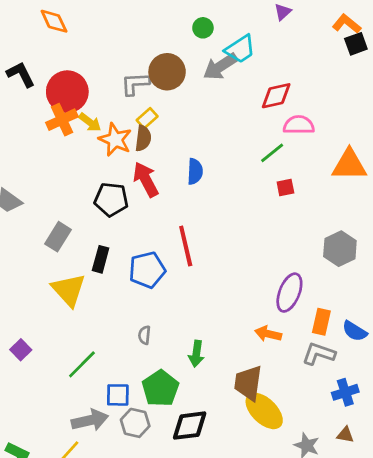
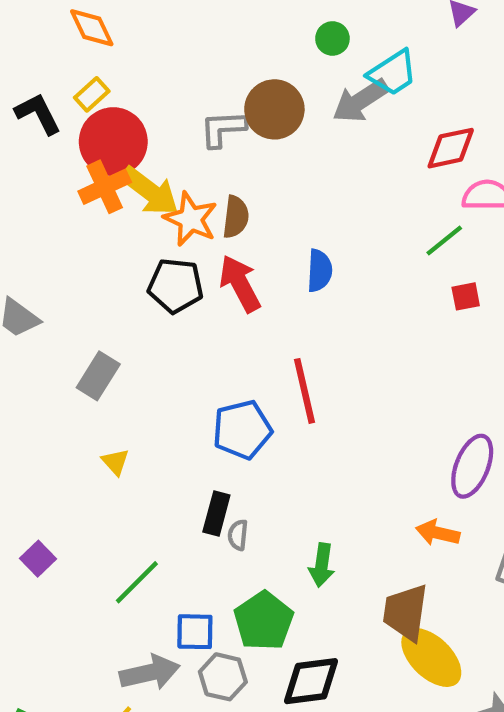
yellow rectangle: (147, 118) -> (92, 94), moved
yellow arrow: (90, 122) -> (150, 191), size x1.6
black pentagon: (111, 199) -> (176, 286), moved
black rectangle: (101, 259) -> (216, 513), moved
yellow triangle: (69, 290) -> (115, 462), size x0.5

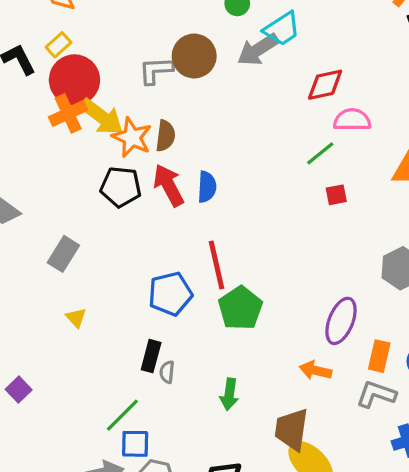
blue semicircle: (320, 271) -> (207, 187), moved
green line: (137, 582) -> (122, 415), moved
green pentagon: (264, 621) -> (240, 308), moved

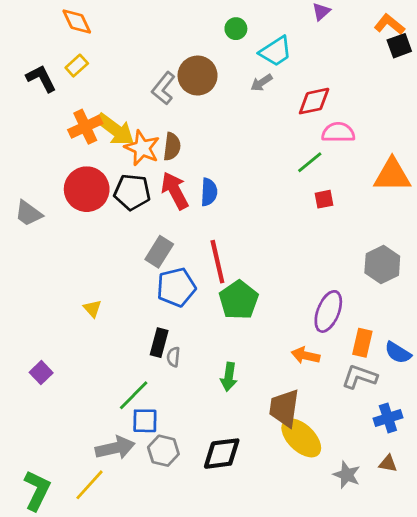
gray arrow: (258, 50) -> (261, 83), moved, size x0.6
gray L-shape: (156, 70) -> (163, 88), turned -48
red circle: (74, 80) -> (87, 189), moved
gray rectangle: (63, 254) -> (159, 252), moved

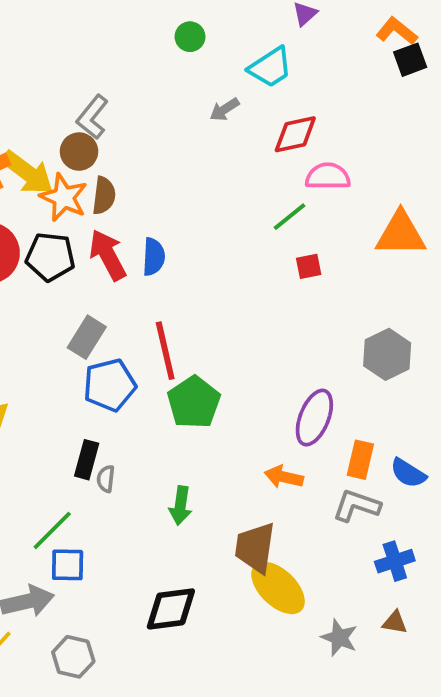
cyan trapezoid: (276, 51) -> (270, 67), moved
brown circle: (198, 76) -> (79, 152), moved, size x0.7
gray hexagon: (163, 451) -> (73, 657), moved

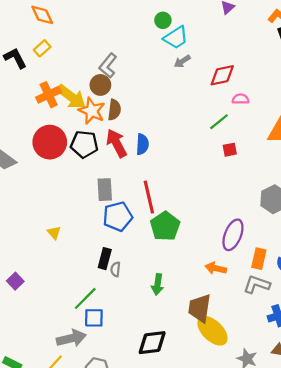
cyan trapezoid: (270, 67) -> (176, 38), moved
pink semicircle: (328, 176) -> (241, 99), size x0.7
gray rectangle: (87, 337) -> (105, 190), turned -35

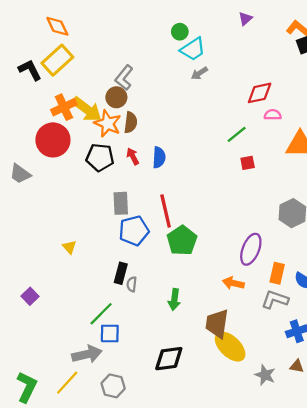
yellow rectangle: (42, 48) -> (57, 60), size x1.8
red diamond: (222, 75) -> (260, 93), moved
pink semicircle: (241, 99) -> (273, 115), moved
red circle: (50, 142) -> (53, 140), moved
red arrow: (117, 143) -> (133, 156), size x0.6

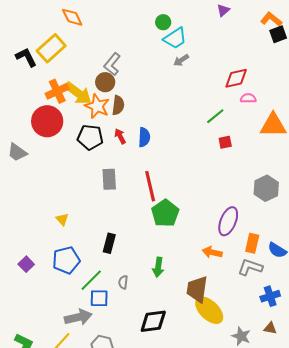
orange diamond: (57, 26) -> (72, 17), moved
blue pentagon: (134, 231) -> (66, 260), moved
gray semicircle: (132, 284) -> (123, 282), moved

